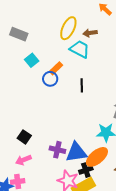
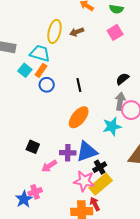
cyan trapezoid: (80, 49) -> (40, 53), moved
orange rectangle: (56, 68) -> (41, 70), moved
orange ellipse: (97, 157) -> (79, 117), moved
pink arrow: (23, 160) -> (49, 166), moved

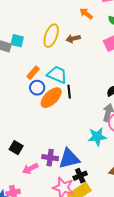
cyan trapezoid: (40, 53) -> (57, 75), moved
cyan square: (25, 70) -> (17, 41), moved, turned -32
orange ellipse: (79, 117) -> (51, 98), moved

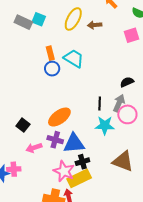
orange rectangle: (33, 73) -> (50, 53), turned -64
black line: (69, 92) -> (100, 104), moved
orange ellipse: (51, 98) -> (59, 117), moved

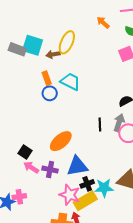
cyan square: (39, 19) -> (33, 45), size x1.5
brown arrow: (95, 25) -> (53, 54), moved
cyan star: (105, 125) -> (104, 188), moved
purple cross: (55, 140) -> (50, 170), moved
pink arrow: (34, 148) -> (31, 167), moved, turned 56

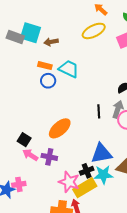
yellow ellipse: (67, 42) -> (94, 31), moved, turned 40
orange rectangle: (47, 78) -> (45, 66), turned -56
blue triangle: (77, 166) -> (101, 154), moved

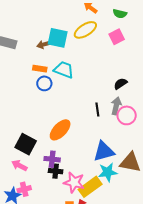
cyan square: (31, 33) -> (58, 38), moved
black square: (24, 140) -> (26, 144), size x1.5
pink arrow: (30, 155) -> (19, 165), moved
black cross: (87, 171) -> (56, 171), moved, turned 32

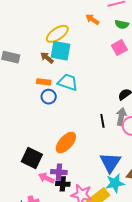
yellow ellipse: (85, 30) -> (57, 34), moved
brown arrow: (44, 44) -> (47, 58), turned 56
blue triangle: (104, 151) -> (110, 162), turned -40
pink arrow: (19, 165) -> (46, 178), moved

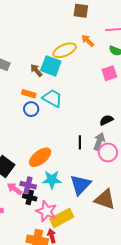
yellow ellipse: (57, 34) -> (65, 50), moved
cyan star: (115, 183) -> (52, 180), moved

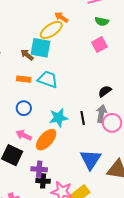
orange arrow: (88, 41) -> (61, 17), moved
blue circle: (31, 109) -> (24, 108), moved
cyan star: (52, 180) -> (59, 118), moved
pink arrow: (15, 189) -> (24, 135), moved

